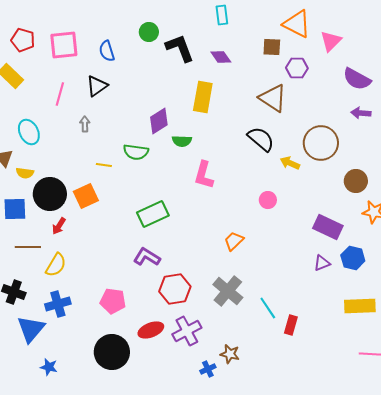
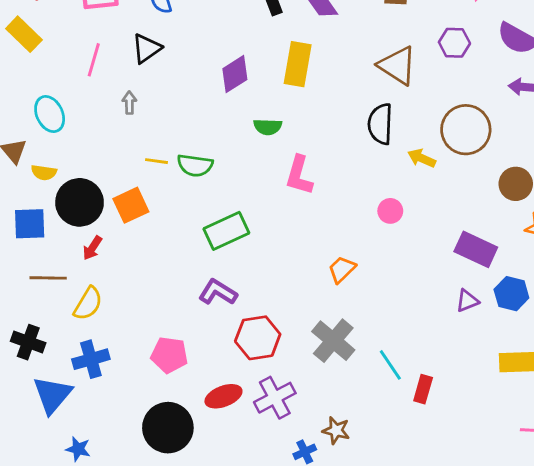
purple hexagon: (297, 68) -> (454, 43), moved
purple diamond: (159, 121) -> (235, 74), moved
black semicircle: (261, 139) -> (380, 124), turned -128
green semicircle: (136, 152) -> (195, 165), moved

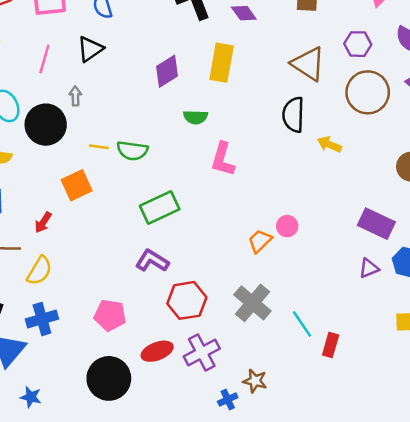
brown circle: (466, 130) -> (368, 92), moved
black circle: (80, 202) -> (46, 125), moved
pink circle: (390, 211) -> (287, 226), moved

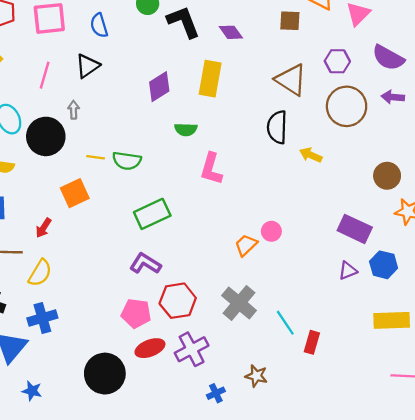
pink pentagon: (110, 315) -> (136, 313), moved
brown star: (255, 381) -> (256, 376), moved

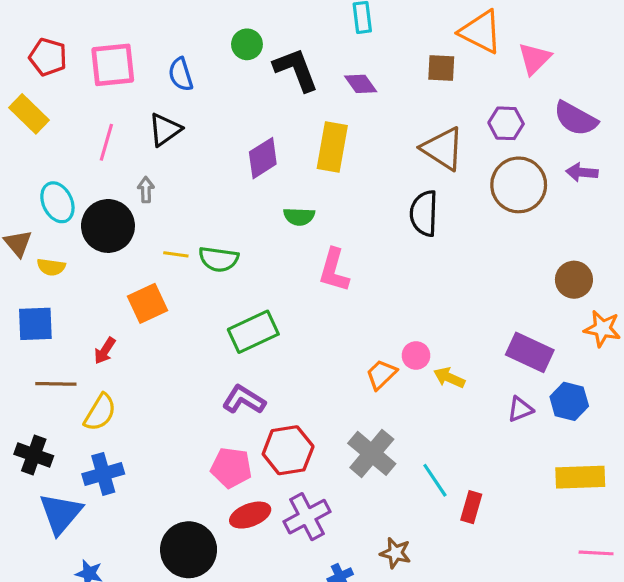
yellow arrow: (311, 155) -> (449, 378), moved

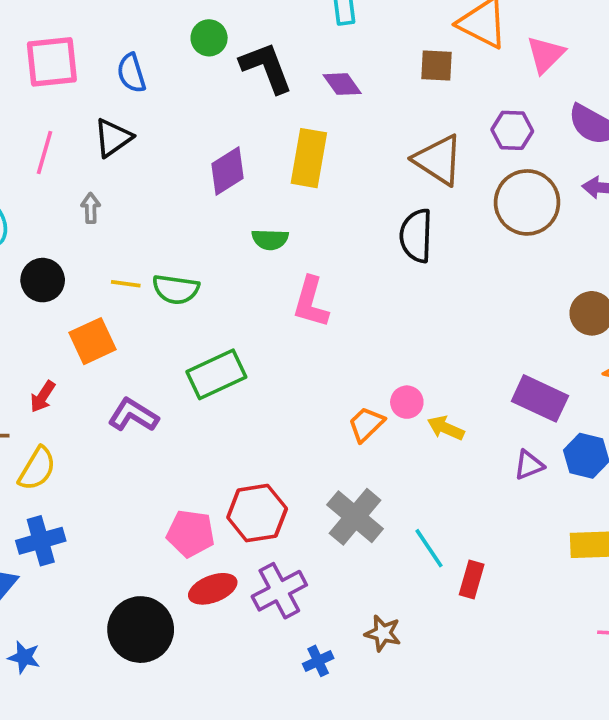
black circle: (108, 226) -> (43, 280), moved, size x0.7
purple L-shape: (244, 400) -> (133, 415), moved

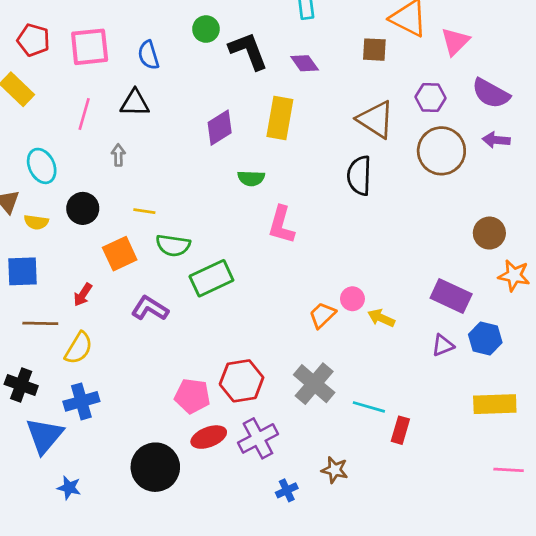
black triangle: (113, 138) -> (135, 103), turned 36
green semicircle: (176, 289) -> (173, 245), moved
cyan line: (429, 548) -> (369, 407), turned -40

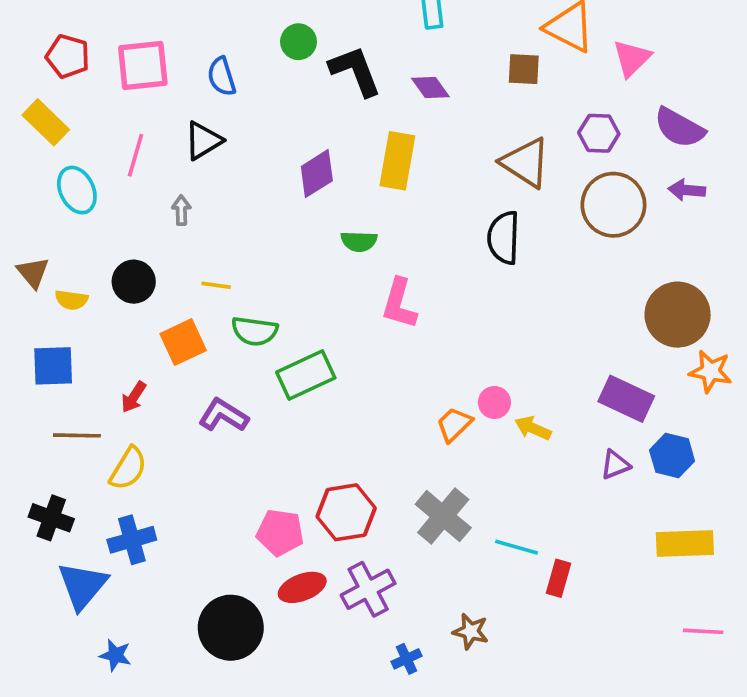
black triangle: (135, 103) -> (203, 141), turned -32
cyan ellipse: (42, 166) -> (77, 190), moved
brown circle: (489, 233) -> (678, 315), size x1.5

